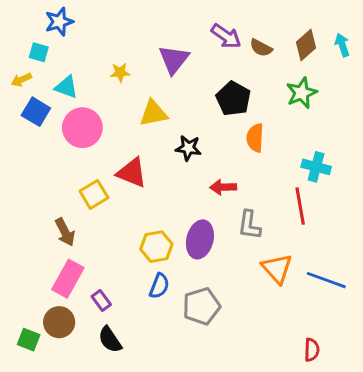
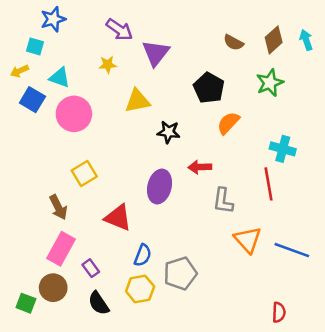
purple arrow: (226, 36) -> (119, 30), moved
orange semicircle: (255, 138) -> (228, 123), turned 40
red triangle: (132, 173) -> (118, 218), moved
purple ellipse: (200, 239) -> (160, 187), moved
yellow hexagon: (156, 247) -> (140, 289), moved

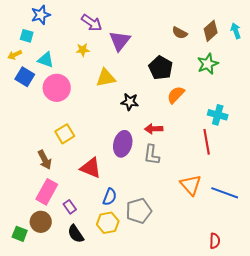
gray L-shape: (223, 201) -> (152, 155), moved

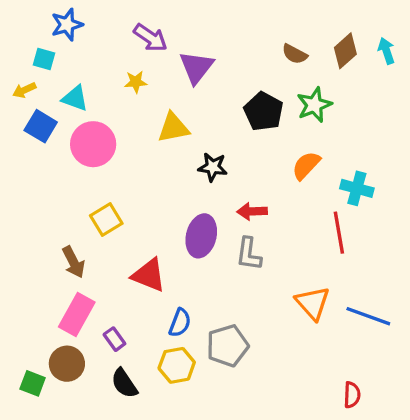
green star: (208, 64) -> (314, 105), moved
orange semicircle: (176, 95) -> (306, 165), moved

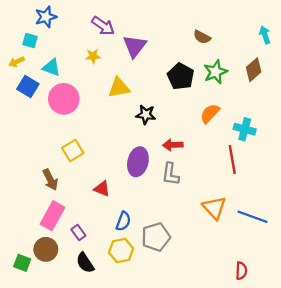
brown diamond: (345, 51) -> (254, 70), moved
red triangle: (149, 275) -> (102, 189), size x0.7

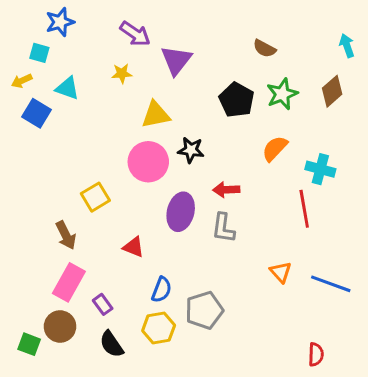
pink circle: (64, 99) -> (148, 162), moved
orange triangle: (214, 208) -> (281, 272), size x0.7

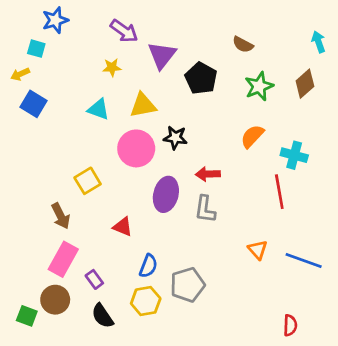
cyan triangle: (67, 88) -> (98, 109), moved
black pentagon: (237, 100) -> (201, 78), moved

